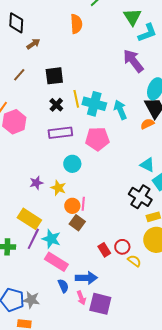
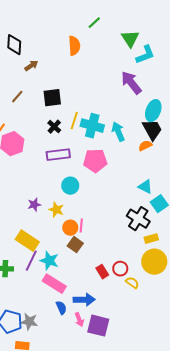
yellow line: (76, 99) -> (74, 121), turned 30

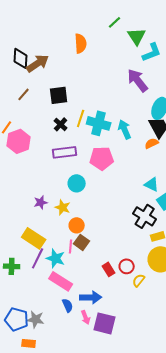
green line: (94, 23) -> (115, 22), moved
black diamond: (14, 45) -> (21, 58), moved
brown arrow: (31, 66) -> (38, 63), size x1.6
pink line: (81, 226) -> (71, 246), moved
yellow semicircle: (132, 283) -> (139, 280), turned -88

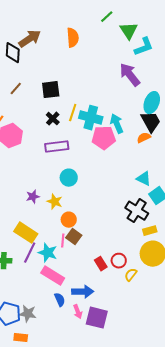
brown arrow: (38, 63) -> (30, 39), moved
pink pentagon: (102, 158) -> (104, 138), moved

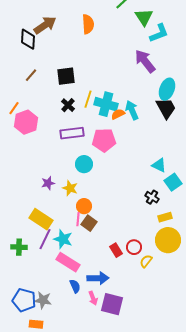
pink pentagon: (104, 138) -> (104, 140), moved
orange semicircle: (144, 138) -> (118, 114), moved
black cross: (137, 211) -> (152, 197), size x0.6
pink line: (63, 241) -> (78, 219), moved

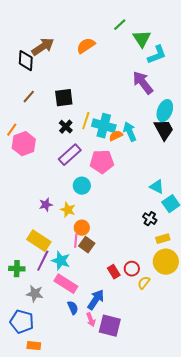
orange semicircle: (88, 24) -> (86, 46), turned -120
purple rectangle: (72, 133) -> (70, 155), turned -35
blue arrow: (98, 278) -> (96, 300), turned -55
gray star: (43, 300) -> (35, 294), moved

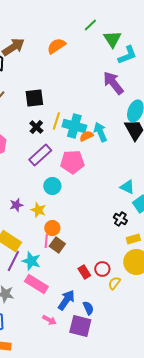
blue semicircle: (73, 308) -> (88, 308), moved
pink arrow: (91, 320) -> (49, 320), moved, turned -40

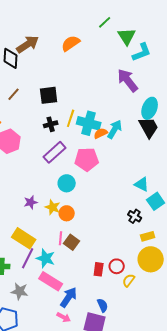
black cross: (36, 127) -> (51, 124), turned 32
cyan arrow: (100, 132) -> (115, 129), turned 54
orange circle: (52, 228) -> (67, 213), moved
red rectangle: (84, 272) -> (99, 269), turned 40
blue arrow: (66, 300) -> (69, 297), moved

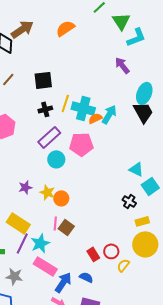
purple arrow: (128, 80) -> (122, 65), size x0.7
cyan circle: (67, 183) -> (56, 159), moved
cyan star: (46, 258) -> (40, 243), turned 30
red rectangle: (99, 269) -> (93, 254), turned -40
blue semicircle: (103, 305) -> (86, 277), moved, turned -40

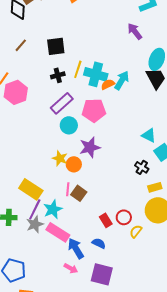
purple star: (25, 187) -> (90, 147), moved, size x1.5
gray star: (14, 276) -> (35, 224), moved, turned -30
blue arrow: (63, 282) -> (76, 248), turned -65

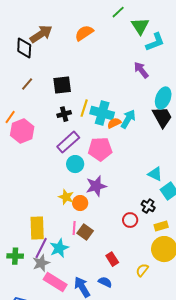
yellow rectangle: (31, 189) -> (37, 228), turned 55
red circle: (124, 217) -> (130, 220), moved
pink rectangle: (58, 232) -> (55, 282), moved

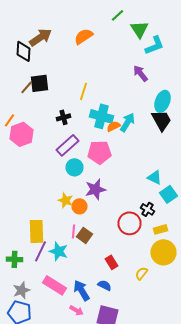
black square: (62, 85) -> (40, 83), moved
yellow line: (84, 108) -> (84, 91), moved
red circle: (130, 220) -> (130, 223), size x1.5
cyan star: (59, 248) -> (58, 251), turned -30
gray star: (41, 263) -> (22, 290), moved

